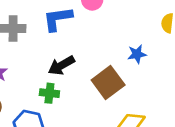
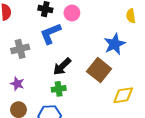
blue star: (137, 54) -> (115, 44), size x1.5

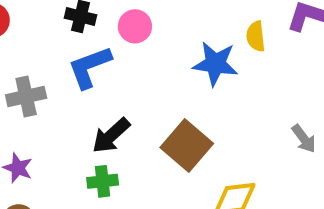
blue star: (115, 44) -> (215, 64), moved, turned 30

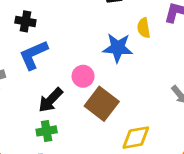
pink circle: (135, 26) -> (83, 76), moved

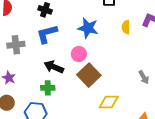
blue star: (118, 48) -> (88, 28), moved
black arrow: (51, 100) -> (54, 67), turned 60

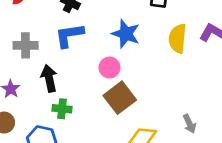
yellow semicircle: (126, 27) -> (178, 38), size x1.5
black arrow: (54, 67) -> (49, 78), moved, turned 48
gray arrow: (144, 77) -> (189, 124), moved

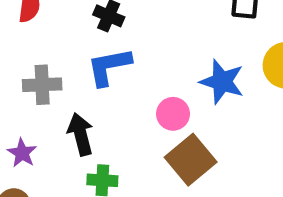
blue star: (126, 34) -> (222, 82), moved

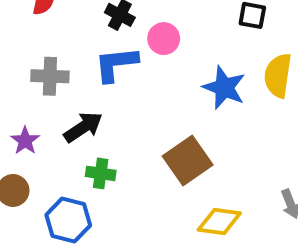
pink circle: (173, 114) -> (164, 39), moved
black arrow: (81, 134) -> (83, 127), turned 66

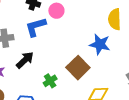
blue star: (224, 88) -> (100, 44), moved
green cross: (101, 173) -> (50, 81), moved, turned -32

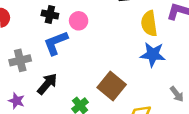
blue star: (100, 44) -> (153, 55), moved

